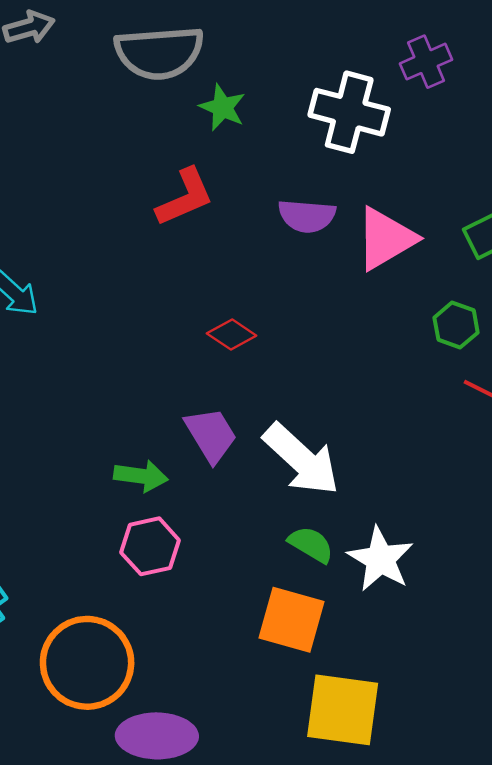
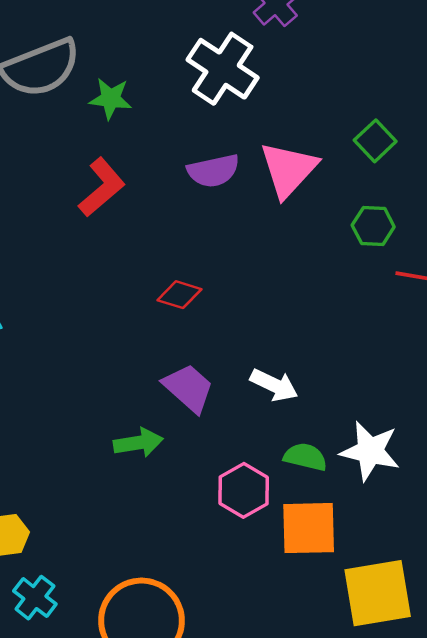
white cross: (349, 112) -> (223, 69), turned 36
white arrow: (301, 459) -> (274, 385), size x0.6
pink hexagon: (150, 546) -> (244, 490), moved

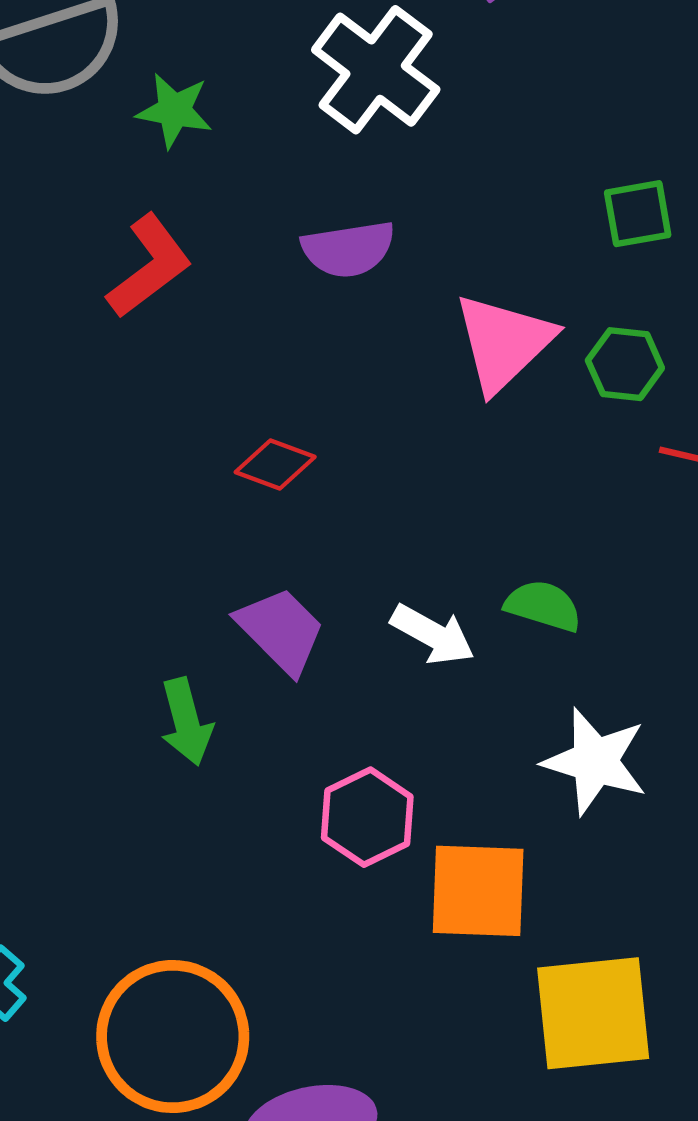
green square: (375, 141) -> (638, 214), turned 30
pink triangle: (288, 169) -> (504, 342), moved
green arrow: (138, 443) -> (186, 722), turned 81
green semicircle: (305, 457) -> (543, 606), moved

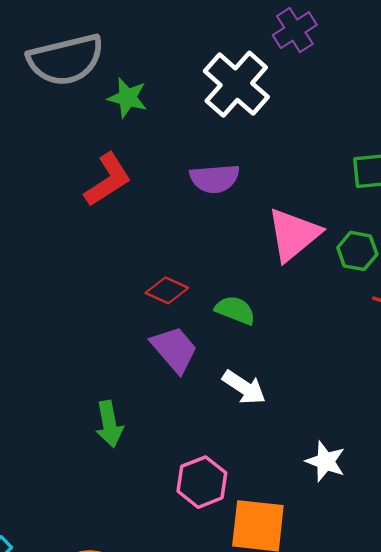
green semicircle: (543, 606) -> (235, 310), moved
purple trapezoid: (281, 630) -> (174, 349), moved
white star: (595, 761) -> (325, 461), size x0.7

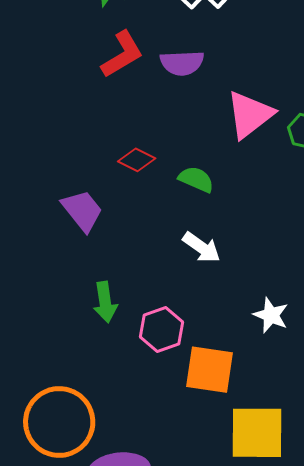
red L-shape: (108, 180) -> (122, 54), moved
purple trapezoid: (174, 349) -> (82, 211), moved
green arrow: (109, 424) -> (105, 302), moved

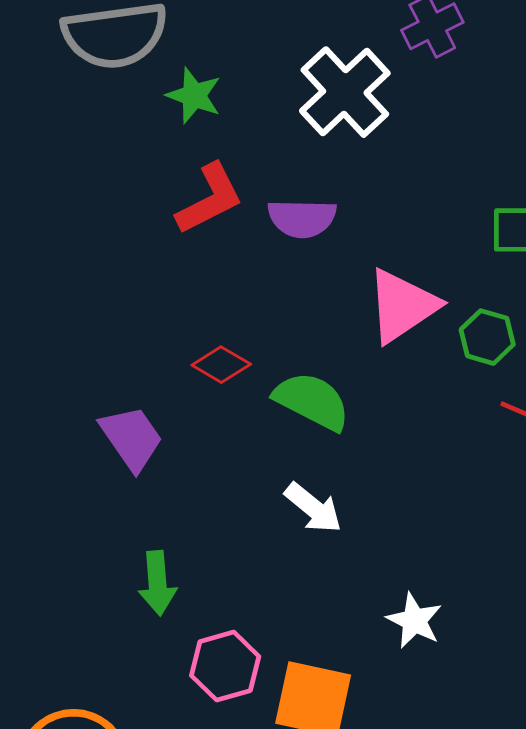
green semicircle: (196, 179) -> (312, 401), size x1.4
pink hexagon: (161, 329) -> (225, 666), moved

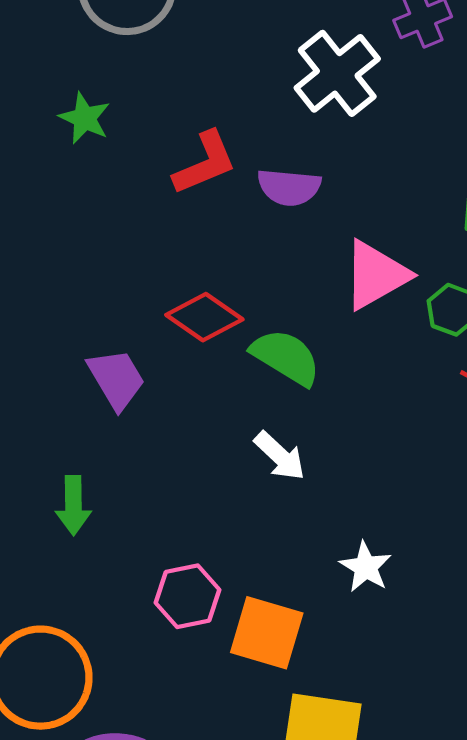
green star: (194, 96) -> (85, 118), moved
red diamond: (221, 365) -> (204, 317), size x1.4
green arrow: (157, 583) -> (73, 505), moved

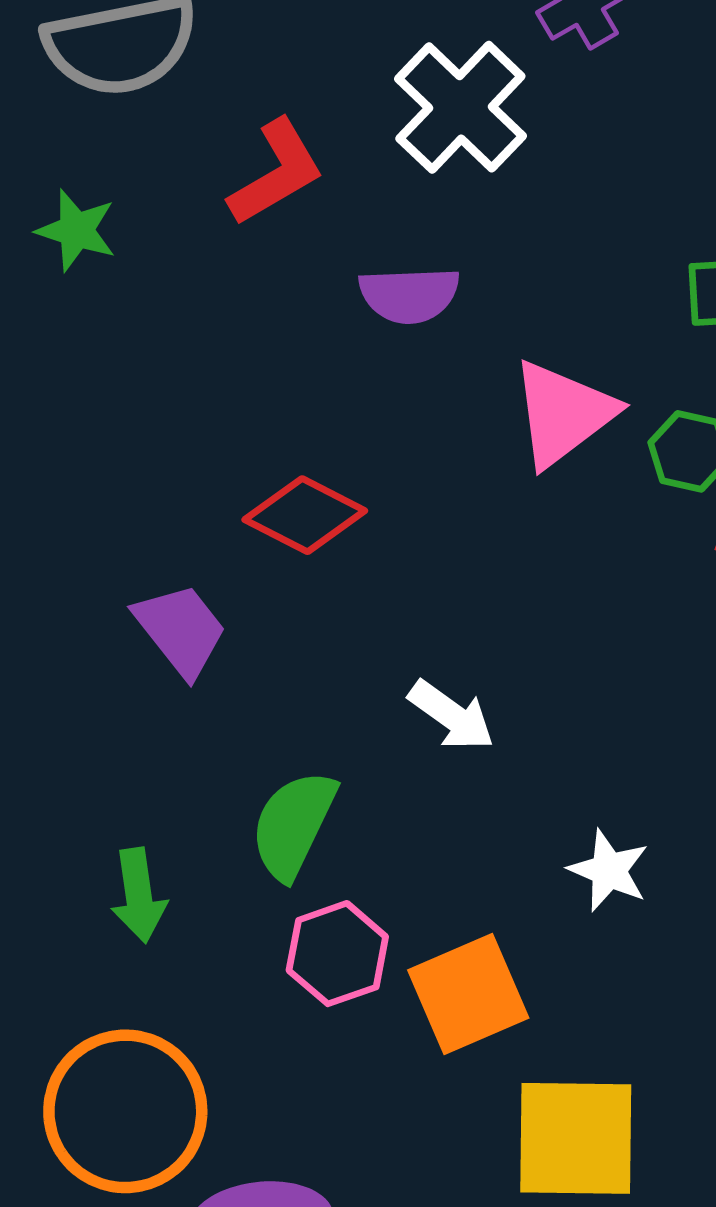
red L-shape: (205, 163) -> (276, 173), moved
green semicircle: (286, 357) -> (293, 825), moved, turned -88
green arrow: (73, 505) -> (139, 895), moved
orange square: (267, 633) -> (468, 994), turned -32

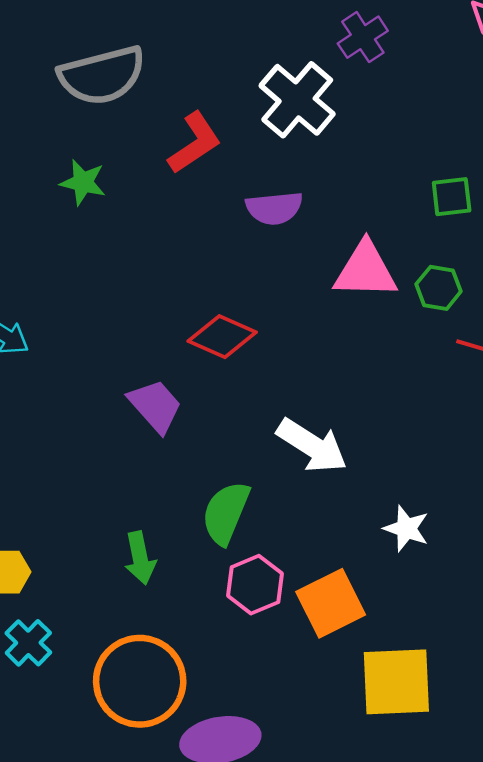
pink triangle: (563, 413) -> (365, 270), turned 42
white arrow: (452, 715) -> (312, 446), size x1.4

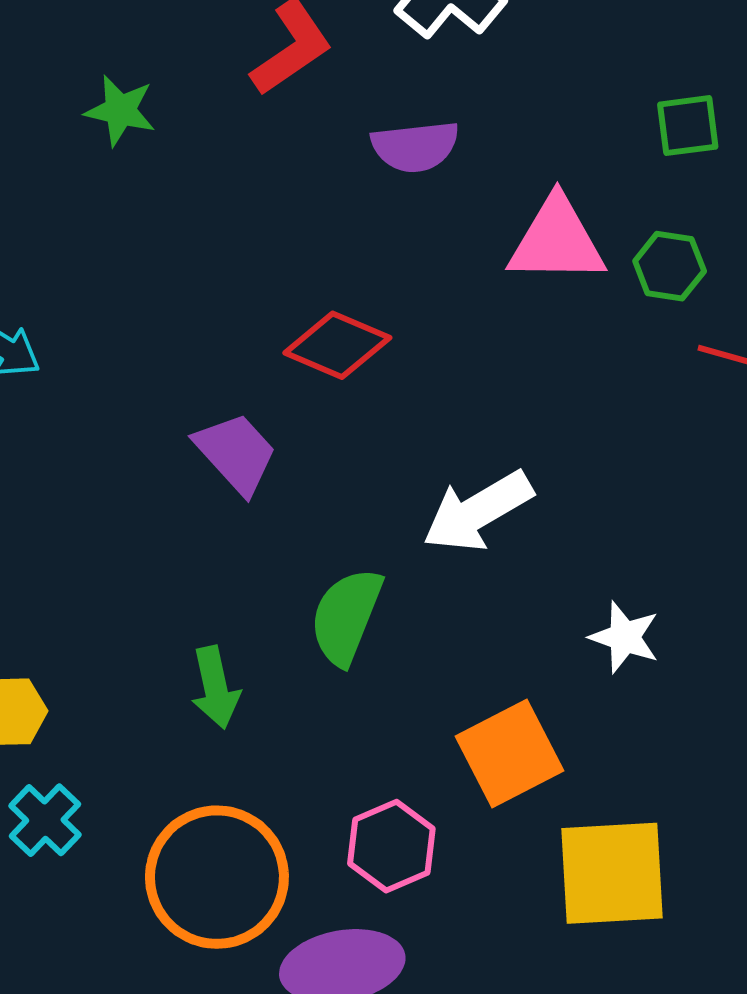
white arrow: (312, 446) -> (478, 511), turned 118
pink hexagon: (255, 585) -> (391, 846), moved

